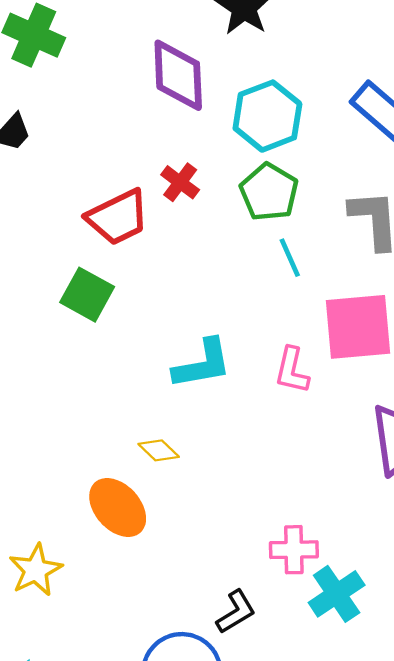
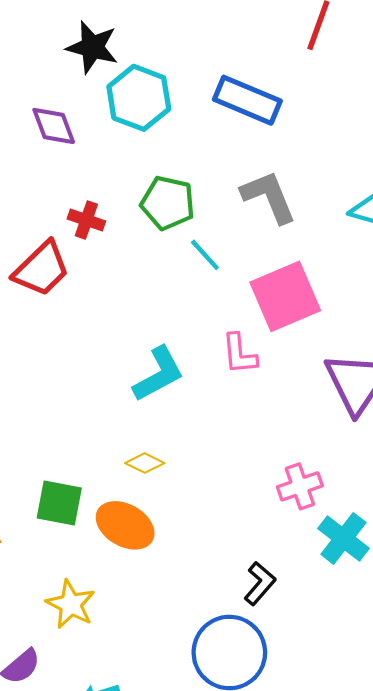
purple diamond: (178, 75) -> (54, 126), size x0.7
cyan hexagon: (267, 116) -> (139, 98), moved
green square: (87, 295) -> (59, 503), moved
pink cross: (294, 550) -> (300, 486), moved

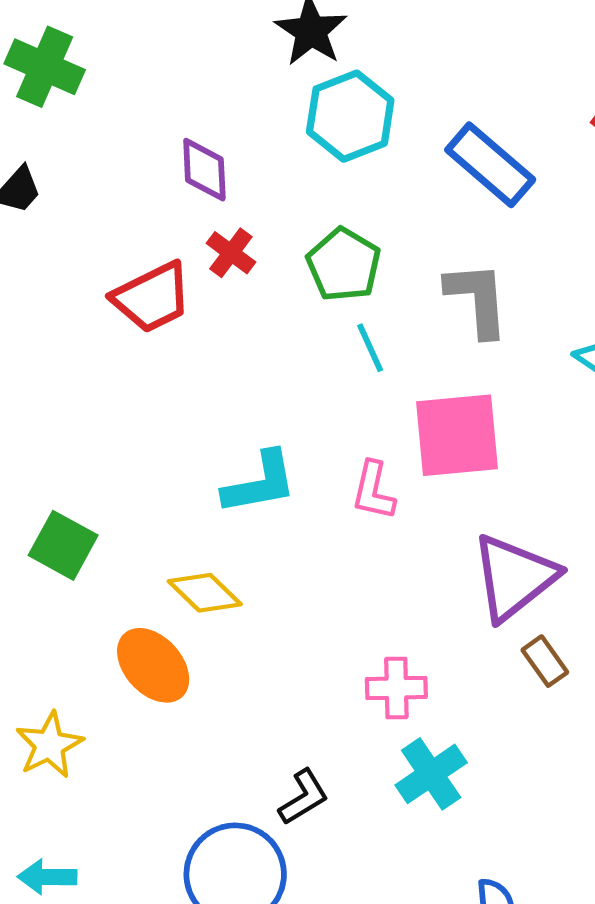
purple diamond: (54, 126) -> (204, 170), moved
yellow diamond: (145, 463) -> (205, 593), size x1.4
green square: (59, 503) -> (63, 545), moved

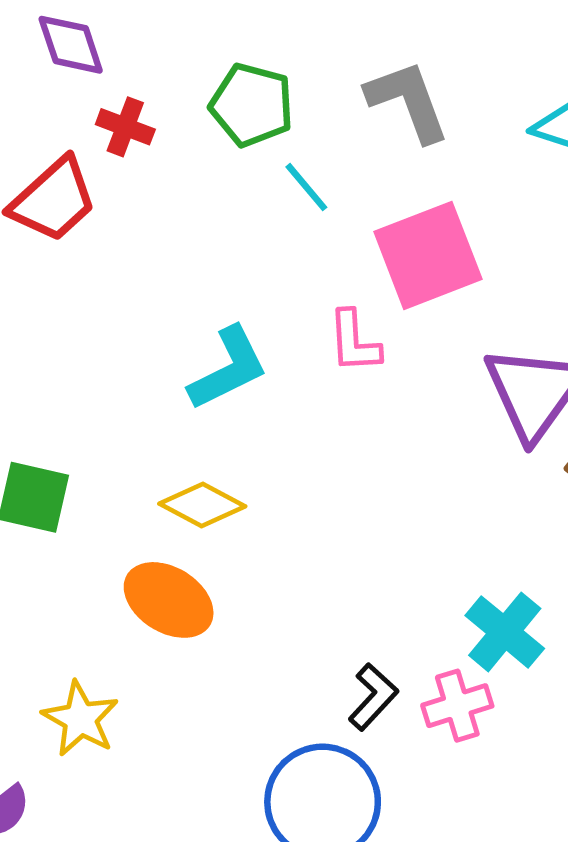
pink cross: (396, 688) -> (457, 706), moved

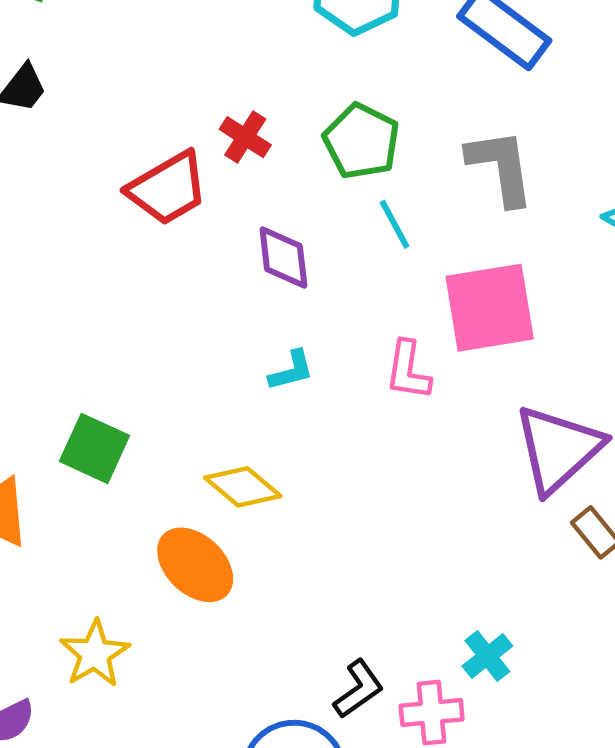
purple diamond: (71, 45) -> (283, 258), moved
cyan L-shape: (228, 368) -> (291, 371), size x0.6
cyan cross: (505, 632) -> (487, 656), size x0.7

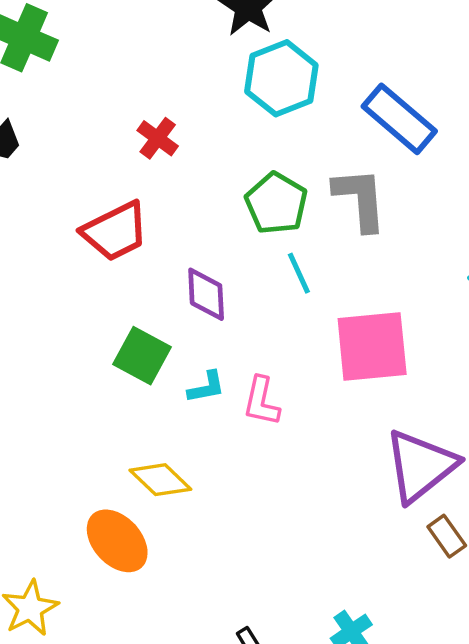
red cross: (245, 137) -> (158, 138), moved
gray L-shape: (501, 167) -> (360, 199), moved
pink L-shape: (408, 370) -> (261, 401), moved
green square: (95, 448) -> (142, 356), moved

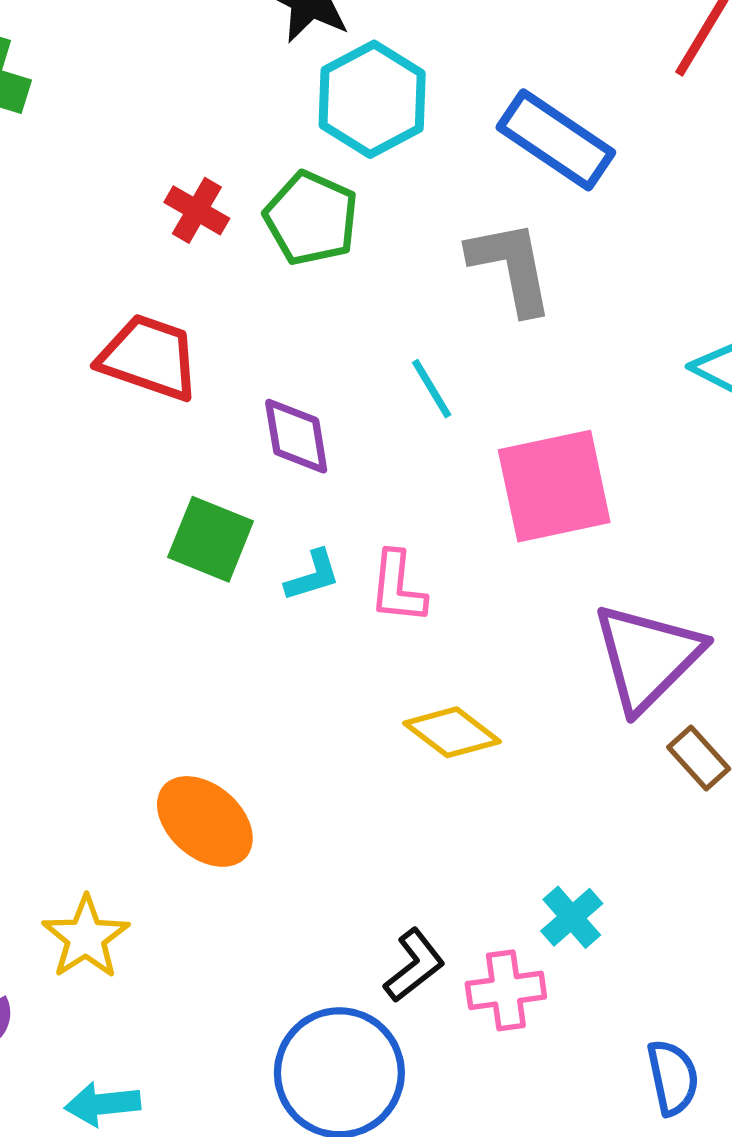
green pentagon: (276, 203) -> (311, 218), moved
red trapezoid: (115, 231) -> (149, 357), turned -128
yellow diamond: (160, 480) -> (452, 732), moved

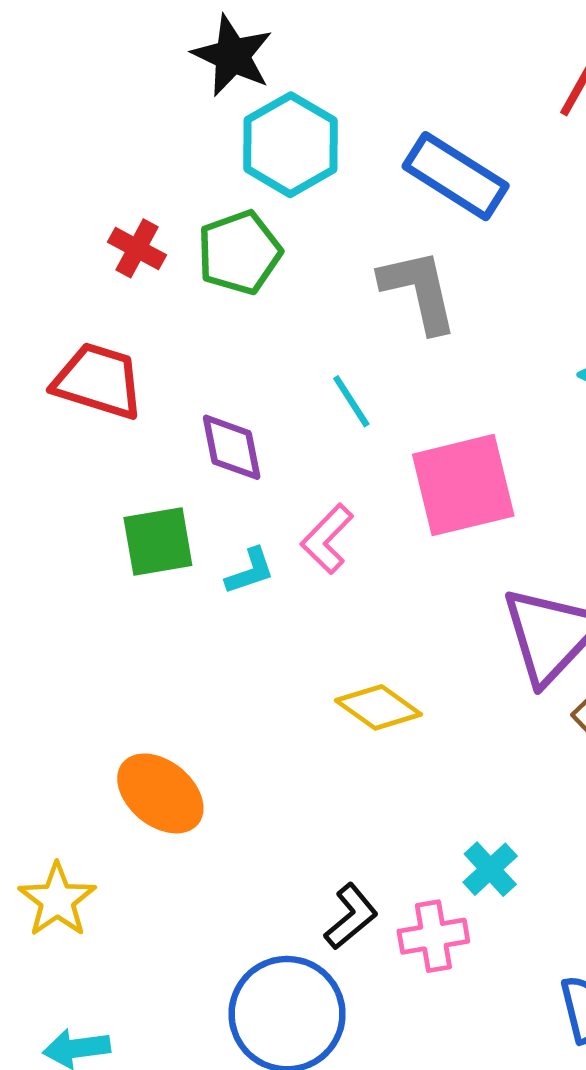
green pentagon: (311, 218) -> (239, 252), turned 30
green square: (211, 539) -> (158, 541), turned -30
pink L-shape: (398, 587) -> (327, 539), moved, turned 40

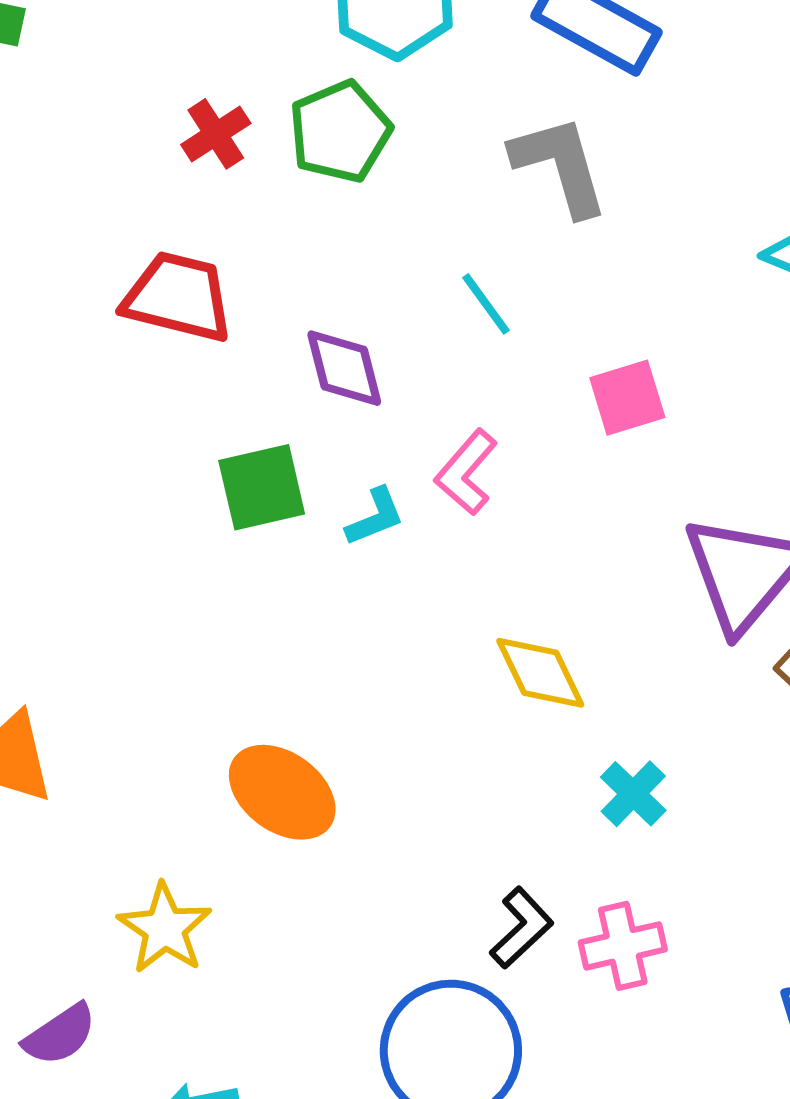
red cross: (137, 248) -> (216, 134), turned 32
pink square: (463, 485) -> (627, 398), size x0.6
yellow diamond: (378, 707) -> (540, 673), turned 32
cyan cross: (490, 869) -> (633, 794), moved

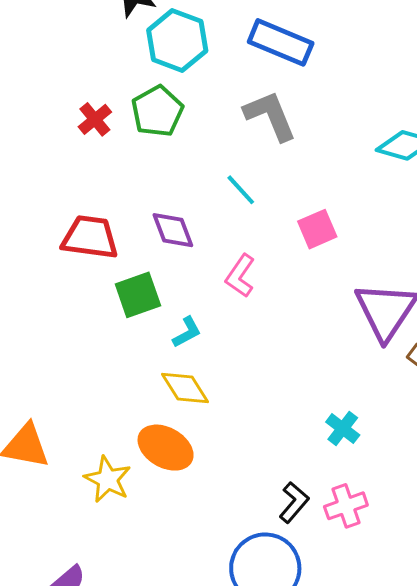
red trapezoid: (178, 297) -> (90, 237), moved
cyan L-shape: (375, 517) -> (187, 332), moved
yellow diamond: (540, 673) -> (185, 388), moved
yellow star: (165, 928) -> (108, 479), moved

